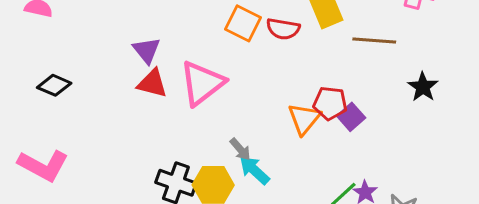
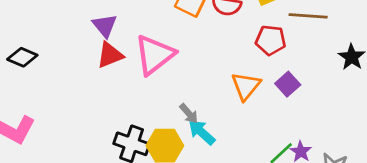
red triangle: (152, 83) -> (110, 55), turned -36
red pentagon: (330, 103) -> (271, 40), moved

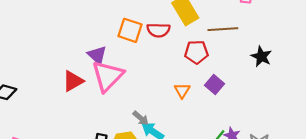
purple triangle: (105, 26) -> (97, 55), moved
orange triangle: (246, 86) -> (182, 91), size x0.7

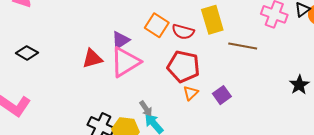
red pentagon: (196, 52) -> (183, 67), moved, size x1.4
purple triangle: (97, 55) -> (121, 40), turned 30
black star: (261, 57) -> (299, 85), moved

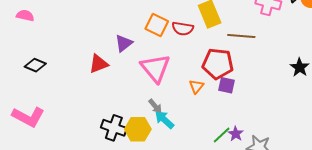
pink triangle: (125, 62) -> (155, 68), moved, turned -32
red pentagon: (183, 67) -> (218, 64), moved
purple square: (222, 95) -> (226, 85), turned -36

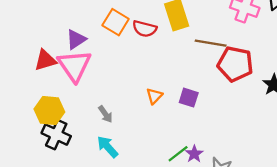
red pentagon: (218, 64) -> (235, 64), moved
pink triangle: (155, 68) -> (74, 66), moved
cyan arrow: (164, 120) -> (108, 147), moved
yellow hexagon: (138, 129) -> (49, 111), moved

